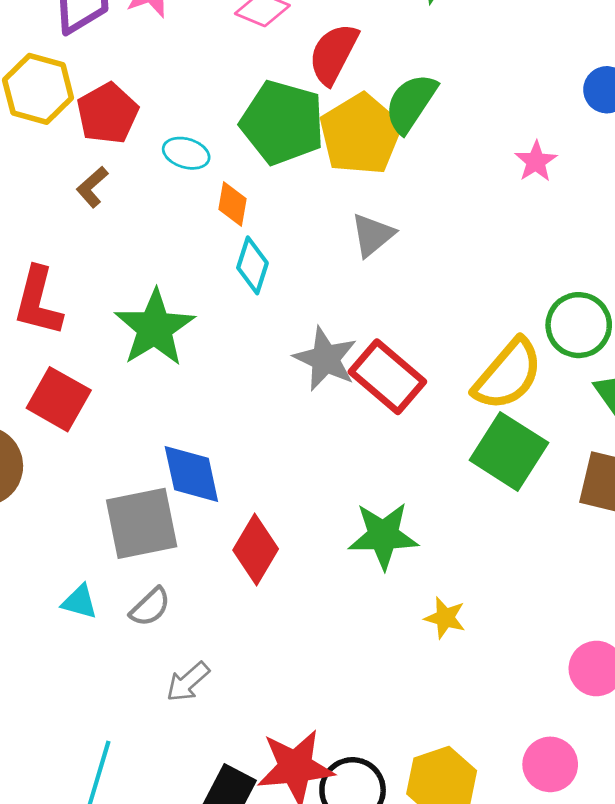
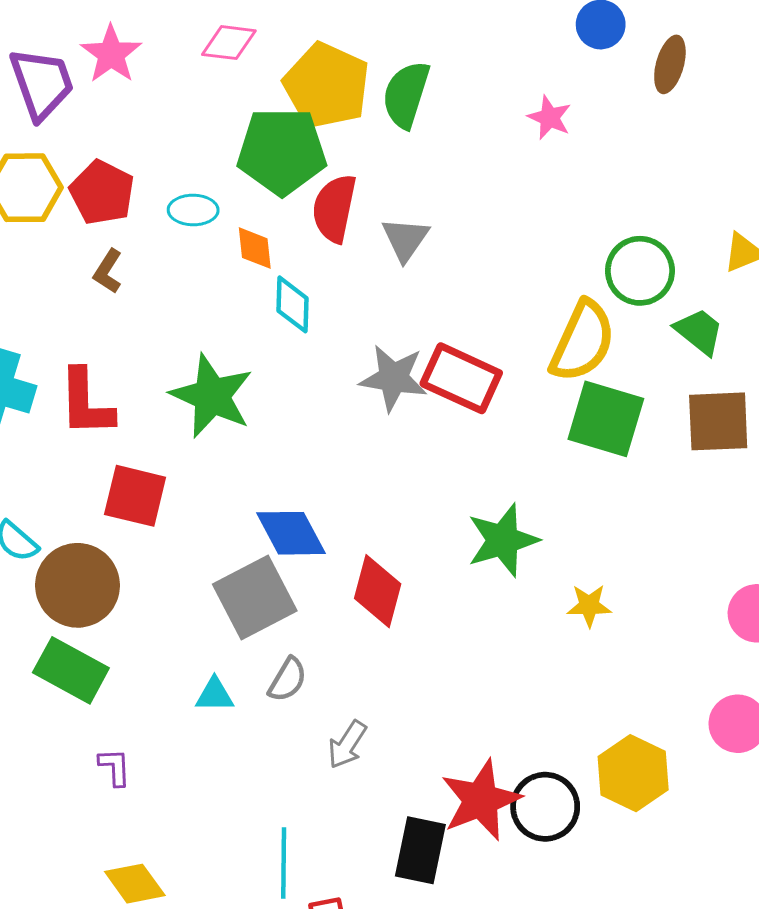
red semicircle: (333, 54) -> (334, 208), moved
yellow pentagon: (361, 134) -> (327, 86), moved

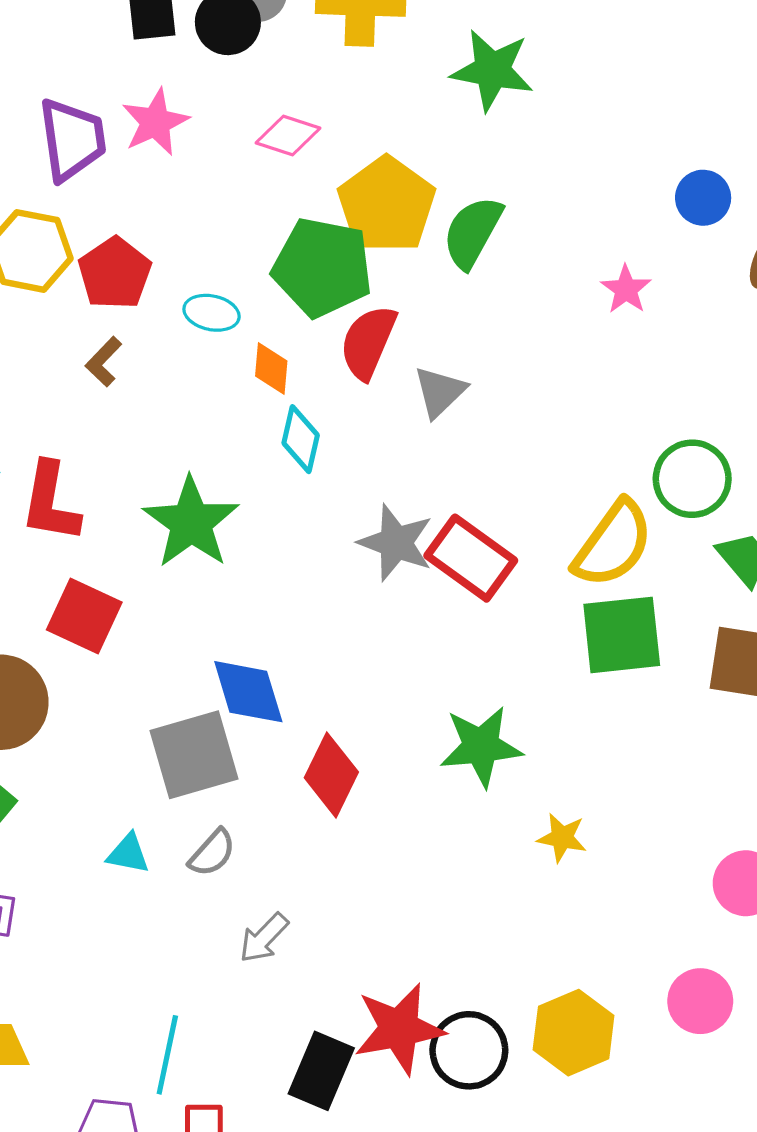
green square: (606, 419) -> (622, 635), turned -34

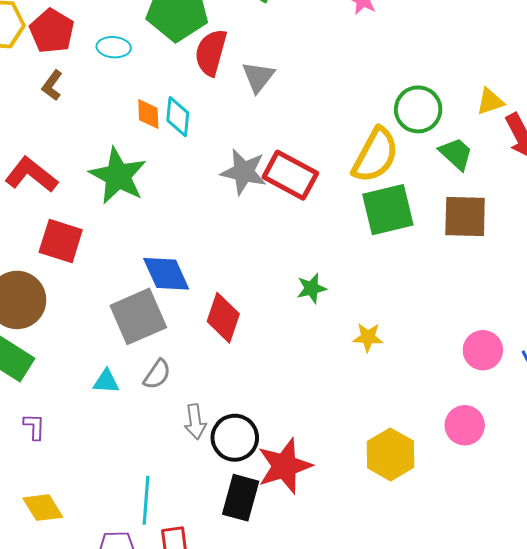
orange diamond: (271, 369) -> (148, 114), moved
red L-shape: (50, 502) -> (31, 175), turned 126
green star: (481, 746) -> (312, 288), size x0.6
gray arrow: (264, 938) -> (195, 422), turned -44
black circle: (469, 1050) -> (235, 438), moved

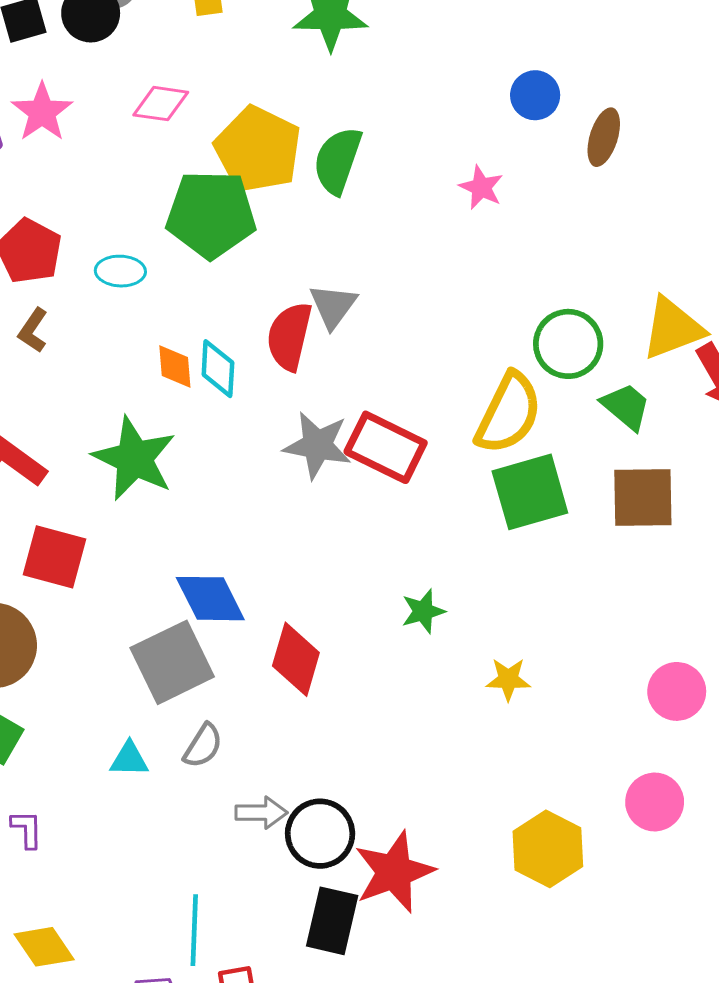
red semicircle: (211, 52) -> (289, 336), moved
yellow triangle: (490, 102) -> (673, 328), size x1.6
gray arrow: (195, 422) -> (261, 813), turned -80

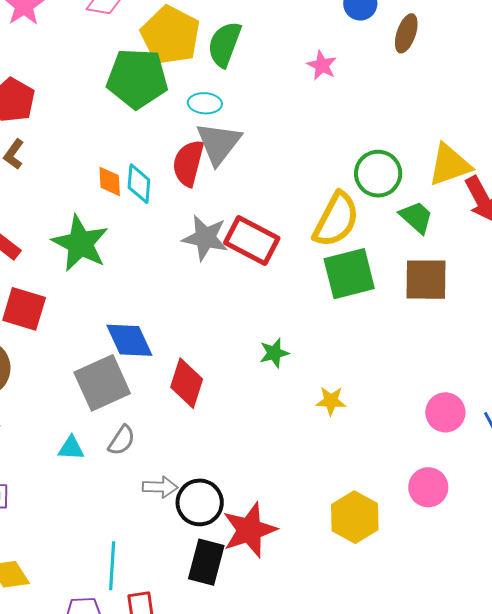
cyan ellipse: (120, 271) -> (205, 103), moved
gray triangle: (333, 306) -> (219, 143), size x1.4

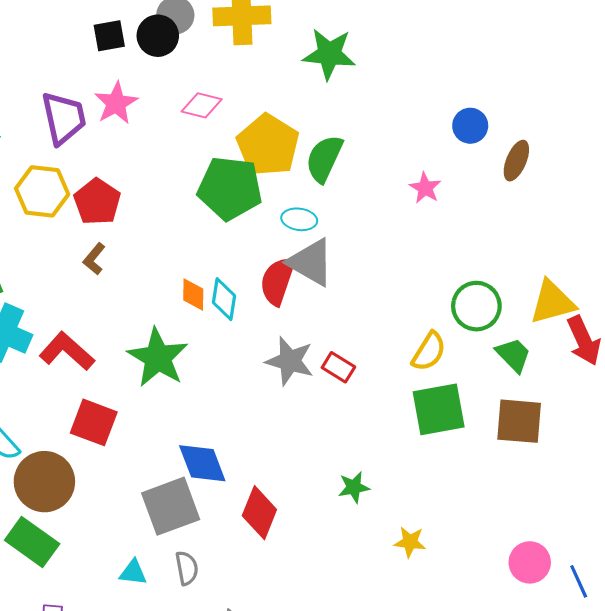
gray triangle: (219, 143) -> (311, 262), turned -42
yellow semicircle: (336, 220) -> (429, 351), size x0.7
red rectangle: (252, 241) -> (338, 367), size x0.6
gray semicircle: (122, 440) -> (187, 568), turned -48

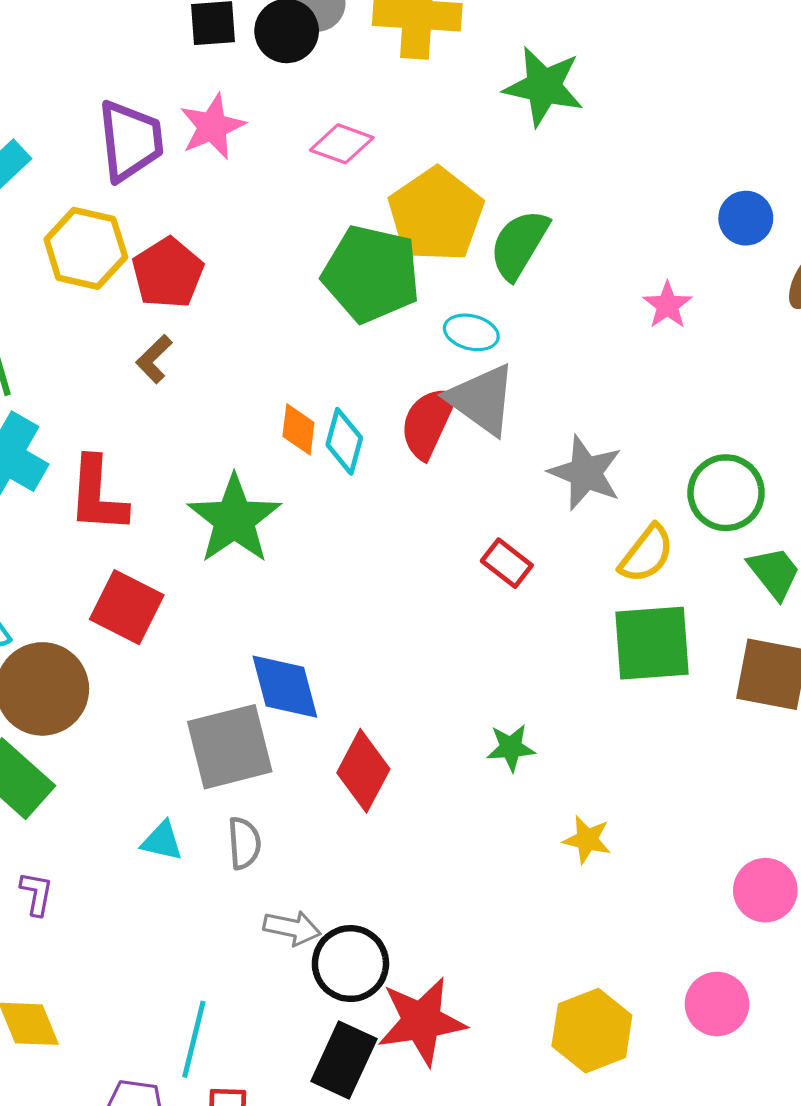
red L-shape: (67, 351) -> (97, 495), turned -134
gray star: (290, 361) -> (586, 473), moved

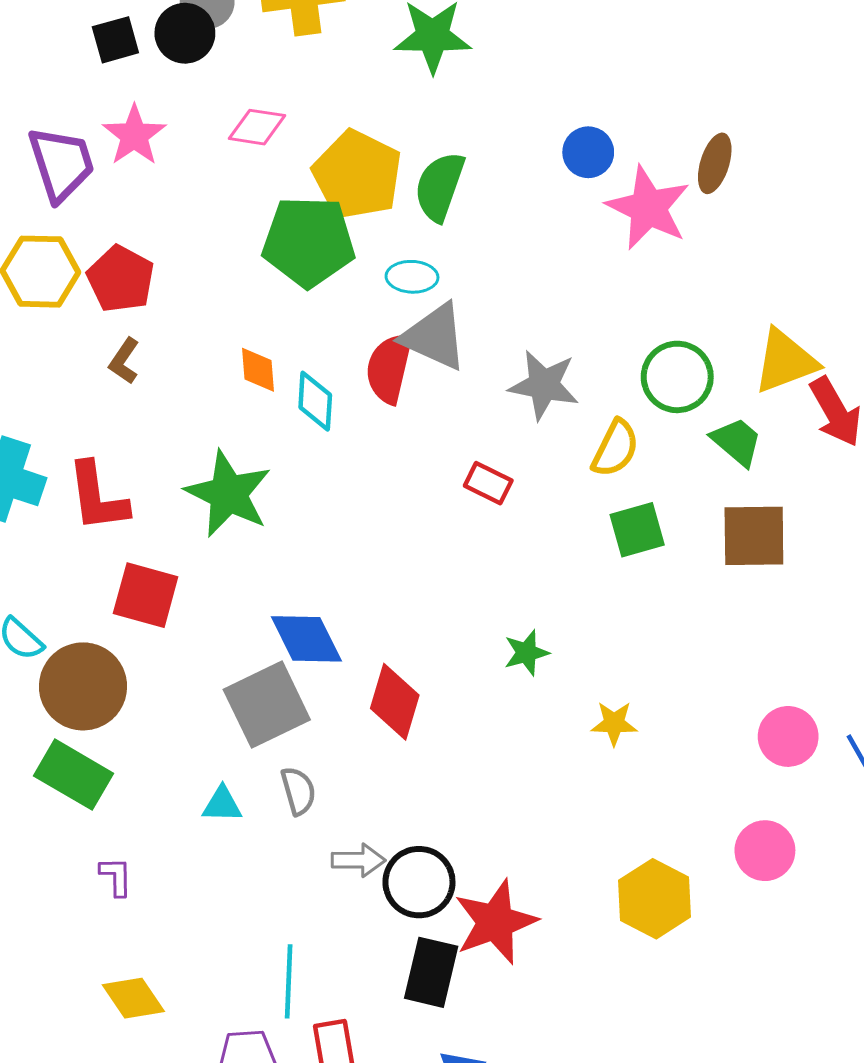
blue circle: (746, 218) -> (588, 152), moved
pink star: (667, 305) -> (648, 208), moved, size x1.8
orange diamond: (298, 429) -> (258, 370), moved
green square: (652, 643) -> (637, 530), size x0.7

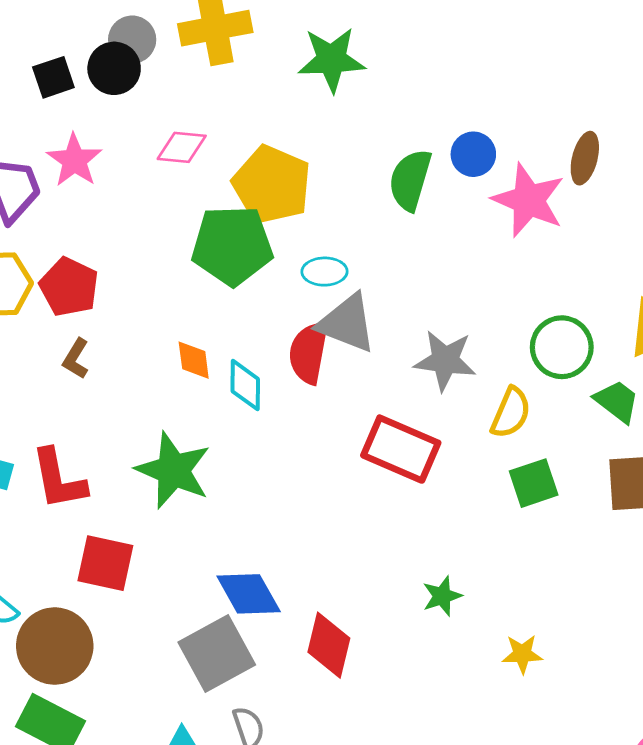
green semicircle: (440, 187) -> (410, 180), moved
red rectangle: (488, 483) -> (401, 449), size x1.8

